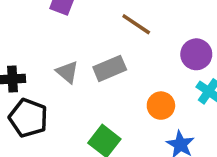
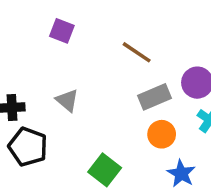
gray rectangle: (110, 68) -> (155, 97), moved

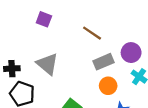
gray triangle: (67, 100) -> (47, 64), size x1.5

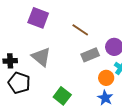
purple square: (44, 19) -> (38, 18), size x1.5
orange circle: (108, 86) -> (106, 78), moved

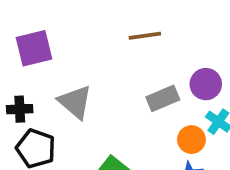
purple square: (38, 18) -> (34, 48), moved, turned -35
brown line: (80, 30) -> (145, 36), moved, turned -42

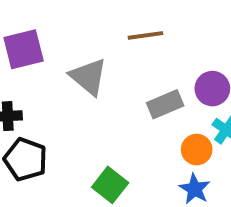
gray triangle: (75, 102) -> (88, 77), moved

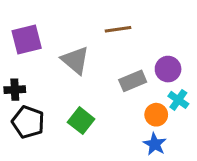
green square: (110, 185) -> (81, 121), moved

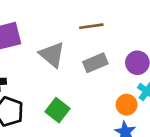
gray rectangle: (133, 81) -> (95, 63), moved

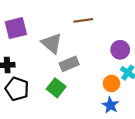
gray rectangle: (95, 63) -> (69, 64), moved

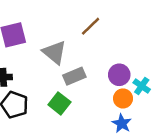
brown line: (83, 20) -> (91, 26), turned -36
purple circle: (120, 50) -> (119, 75), moved

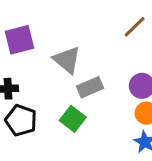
brown line: (91, 26) -> (135, 27), moved

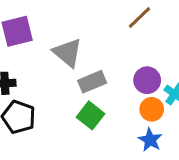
green square: (73, 119) -> (91, 115), moved

